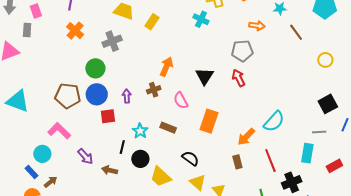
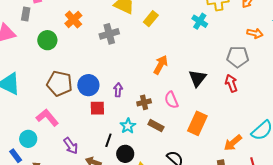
green circle: (95, 68) -> (47, 40), moved
brown cross: (154, 90) -> (144, 102), moved

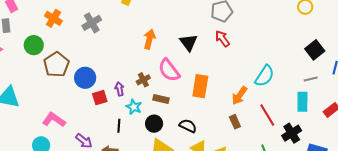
brown pentagon: (59, 83) -> (56, 65), moved, turned -30
purple arrow: (118, 90) -> (120, 89), moved
pink semicircle: (171, 100) -> (169, 70), size x1.4
black circle: (125, 154) -> (154, 124), moved

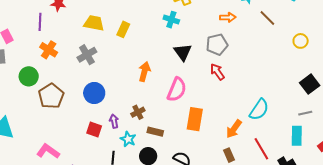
black triangle: (189, 42) -> (183, 52), moved
pink semicircle: (169, 70) -> (177, 90), moved, turned -120
blue circle: (85, 78) -> (94, 93), moved
red square: (100, 98) -> (94, 129), turned 35

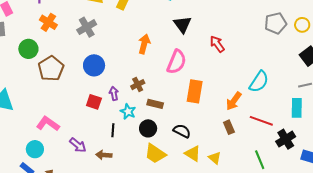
yellow circle: (301, 41) -> (302, 25), moved
gray pentagon: (217, 45) -> (276, 23), moved
red line: (261, 149) -> (261, 121), turned -40

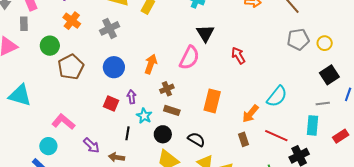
orange arrow: (144, 44) -> (151, 64), moved
pink semicircle: (177, 62) -> (189, 58), moved
brown cross: (138, 85) -> (167, 89), moved

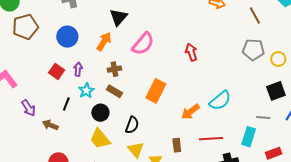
black triangle: (205, 33) -> (118, 17), moved
red line: (276, 136) -> (211, 139), turned -40
black semicircle: (196, 139) -> (132, 125), turned 66
brown rectangle: (244, 139) -> (177, 145), moved

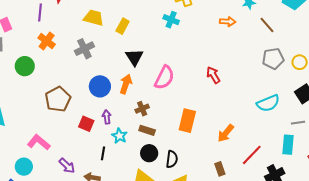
brown pentagon: (25, 27) -> (58, 99), moved
blue circle: (67, 37) -> (100, 86), moved
cyan semicircle: (220, 101) -> (268, 103), moved, turned 30
black circle: (100, 113) -> (149, 153), moved
red line: (211, 139) -> (252, 155), turned -30

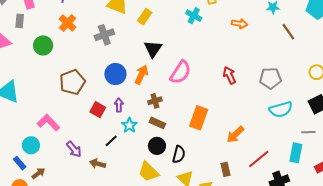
orange arrow: (228, 22) -> (240, 24), moved
gray pentagon: (273, 59) -> (270, 78), moved
black line: (103, 153) -> (111, 141), turned 32

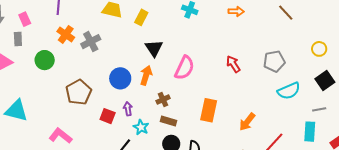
gray cross: (104, 35) -> (91, 42), moved

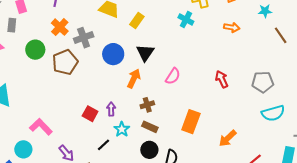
pink semicircle: (184, 68) -> (173, 76), size x0.7
blue circle: (120, 78) -> (113, 54), moved
brown pentagon: (79, 92) -> (65, 62), moved

